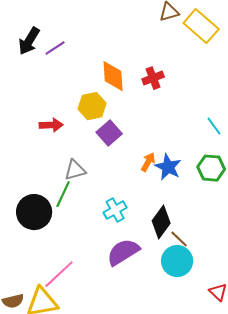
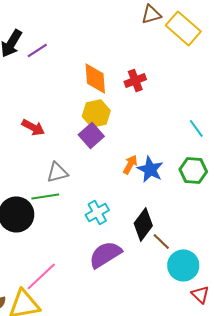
yellow hexagon: (92, 106) -> (96, 113), moved
red arrow: (51, 125) -> (33, 127), turned 30
green line: (63, 194) -> (45, 196), turned 56
cyan circle: (177, 261) -> (183, 265), moved

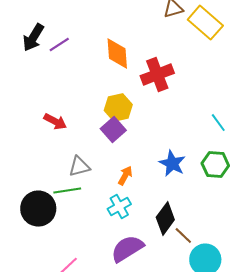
orange diamond: (95, 78) -> (117, 54), moved
red cross: (135, 80) -> (157, 75), size x1.5
orange arrow: (130, 164) -> (125, 176), moved

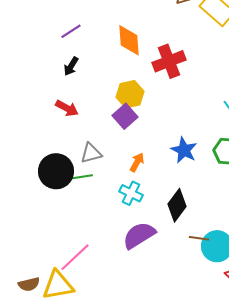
black arrow: (33, 38) -> (71, 66), moved, size x0.7
cyan cross: (119, 207) -> (131, 193), turned -35
black circle: (38, 209) -> (56, 171), moved
brown line: (183, 236) -> (199, 238), moved, turned -36

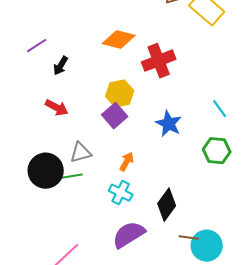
purple line: (71, 31) -> (37, 46), moved
orange diamond: (129, 40) -> (119, 40), turned -72
blue star: (184, 150) -> (169, 124), moved

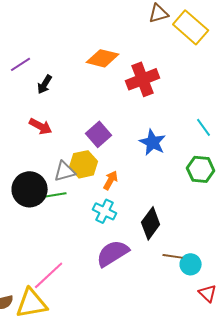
yellow hexagon: (120, 94) -> (84, 164), moved
cyan circle: (207, 246) -> (191, 264), size x0.7

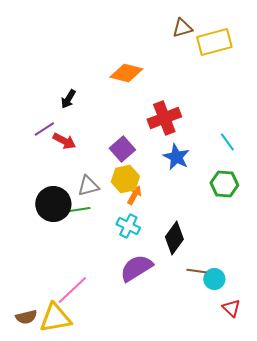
yellow rectangle: (191, 27) -> (214, 42), turned -56
purple line: (21, 64) -> (44, 129), moved
red cross: (143, 79) -> (164, 118), moved
yellow hexagon: (84, 164) -> (125, 179), moved

